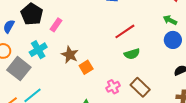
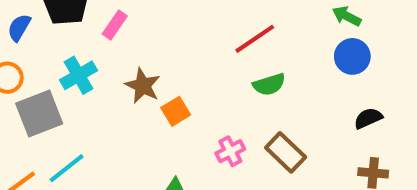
gray square: (19, 69) -> (39, 114), turned 30

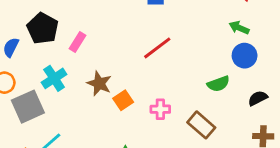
red line: (255, 39) -> (157, 48), moved
green semicircle: (269, 84) -> (218, 84), moved
pink cross: (230, 151) -> (160, 109), moved, turned 30

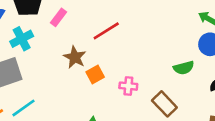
red line: (157, 48) -> (106, 31), moved
cyan cross: (54, 78) -> (22, 39), moved

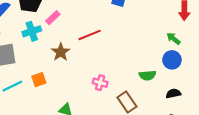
cyan cross: (22, 39) -> (32, 31), moved
orange square: (95, 75) -> (39, 80), moved

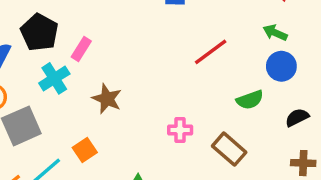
red line: (90, 35) -> (211, 52), moved

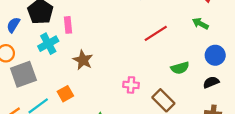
pink rectangle: (81, 49) -> (68, 25), turned -42
blue circle: (281, 66) -> (215, 55), moved

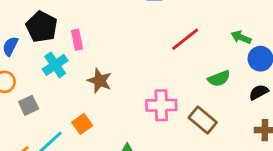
green arrow: (200, 24) -> (241, 37), moved
gray square: (23, 74) -> (29, 105), size x0.6
pink cross: (131, 85) -> (161, 105), size x1.5

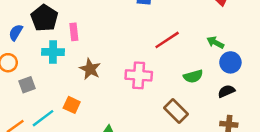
cyan cross: (55, 65) -> (53, 52), turned 30
pink cross: (161, 105) -> (139, 75), moved
orange square: (82, 124) -> (72, 105), turned -35

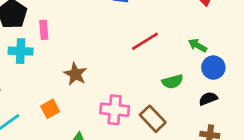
brown star: (90, 69) -> (75, 74), moved
pink cross: (139, 75) -> (115, 110), moved
orange square: (72, 105) -> (50, 109), moved, turned 35

